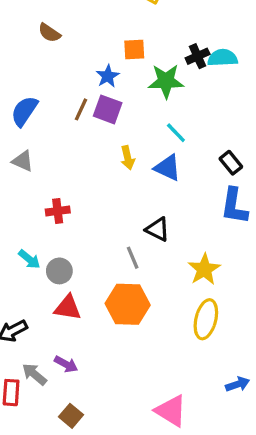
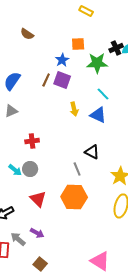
gray triangle: (23, 161) -> (11, 111), turned -48
gray circle: (59, 271) -> (30, 169), moved
red triangle: (68, 308) -> (38, 199), turned 36

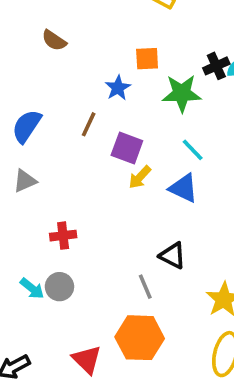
purple square: (62, 80) -> (127, 148), moved
yellow arrow: (74, 109) -> (140, 177), turned 56
red triangle: (38, 199) -> (87, 360), moved

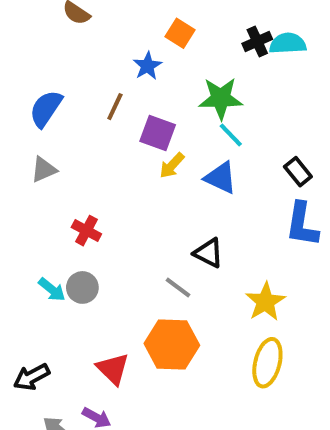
orange square: (147, 59) -> (180, 33), turned 35
green star: (182, 93) -> (221, 98), moved
red cross: (63, 236) -> (86, 231), turned 35
gray line: (145, 287) -> (178, 287), turned -30

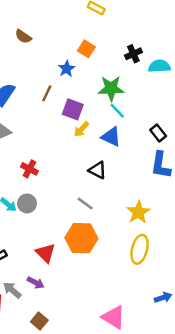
cyan semicircle: (288, 43) -> (159, 66), moved
black triangle: (208, 253) -> (98, 170), moved

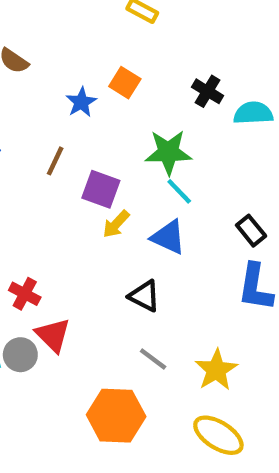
black cross: (133, 54) -> (208, 91), turned -35
blue star: (67, 69) -> (81, 102), moved
gray line: (85, 203) -> (153, 359), moved
yellow ellipse: (140, 249) -> (218, 435), turned -72
red triangle: (46, 253) -> (53, 335), moved

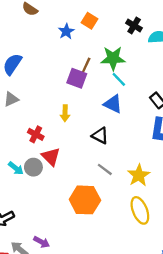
brown line: (55, 161) -> (86, 65), moved
yellow arrow: (116, 224) -> (65, 113), moved, turned -42
yellow ellipse: (218, 435) -> (140, 210), turned 36

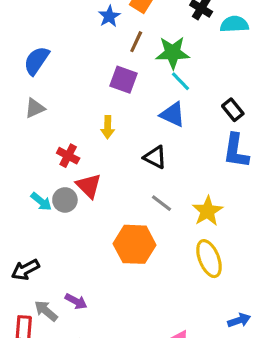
brown line: (86, 65) -> (136, 42), moved

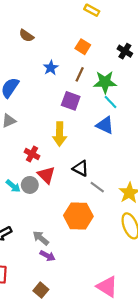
blue star: (109, 16) -> (51, 68), moved
yellow arrow: (108, 127) -> (60, 134), size x1.5
black triangle: (155, 157) -> (81, 168), moved
purple arrow: (76, 301) -> (47, 256), moved
gray arrow: (46, 311) -> (41, 238), moved

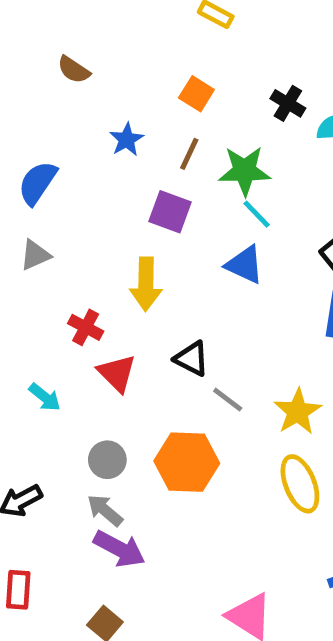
gray circle: (30, 185) -> (107, 460), moved
purple arrow: (47, 256) -> (119, 549), size x1.5

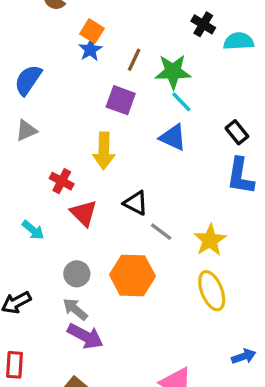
orange square: (196, 94) -> (92, 31), moved

